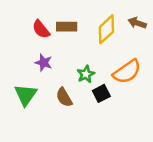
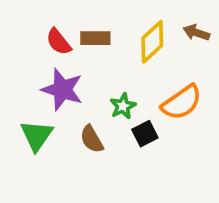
purple star: (44, 63) -> (62, 90), size x1.6

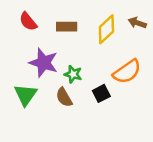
red semicircle: (59, 42) -> (28, 22), moved
green star: (123, 106) -> (73, 74), moved, turned -30

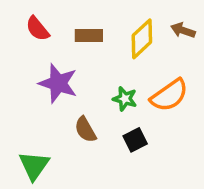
green star: (73, 74) -> (125, 99), moved
black square: (101, 93) -> (135, 140), moved
green triangle: (26, 95) -> (34, 166), moved

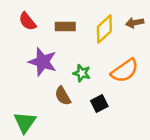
brown arrow: (183, 30) -> (135, 23), turned -30
green star: (125, 99) -> (82, 73), moved

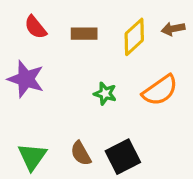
purple star: (43, 62) -> (26, 79), moved
brown semicircle: (63, 96) -> (81, 153), moved
black square: (99, 103) -> (123, 157), moved, size x1.5

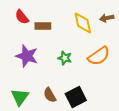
brown rectangle: (84, 34) -> (43, 26), moved
yellow diamond: (134, 37) -> (83, 23), turned -60
purple star: (26, 79) -> (27, 56), moved

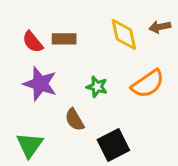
red semicircle: (22, 17) -> (33, 42), moved
brown semicircle: (50, 95) -> (75, 120), moved

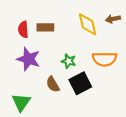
red semicircle: (33, 42) -> (23, 29), turned 35
orange semicircle: (148, 84) -> (104, 59), turned 35
black square: (113, 145) -> (80, 83), moved

